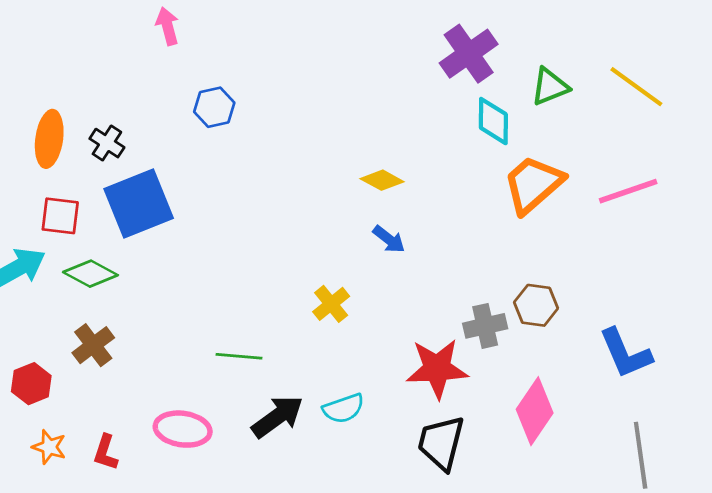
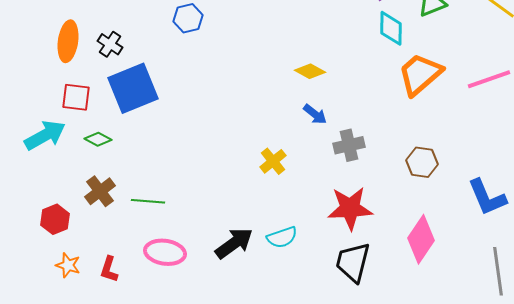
green diamond: (90, 274) -> (98, 139), size x0.7
gray cross: (485, 326) -> (349, 145), moved
green line: (239, 356) -> (148, 201), moved

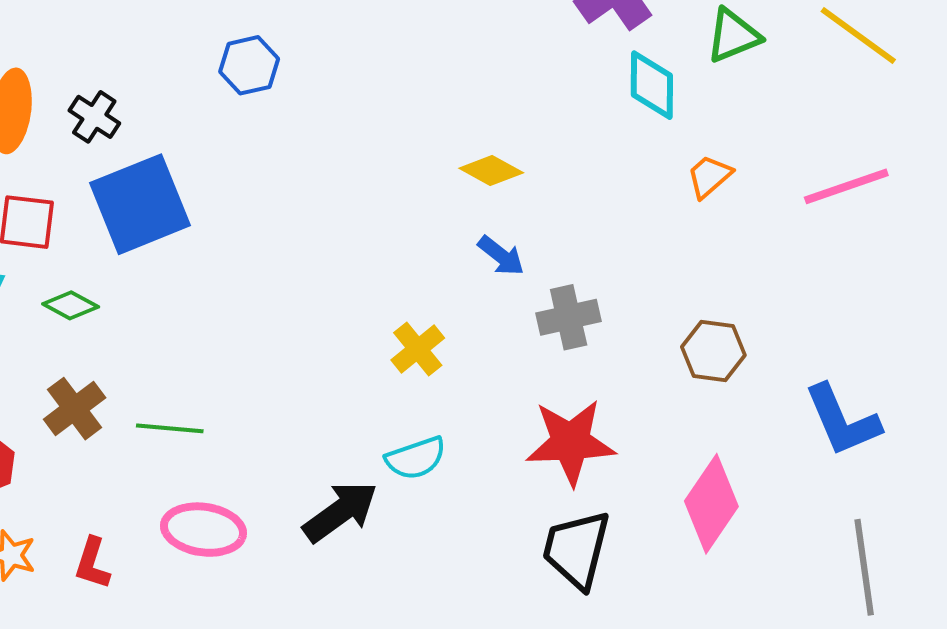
orange trapezoid: (420, 74) -> (709, 176), size x0.5
cyan semicircle: (282, 237) -> (416, 458), moved

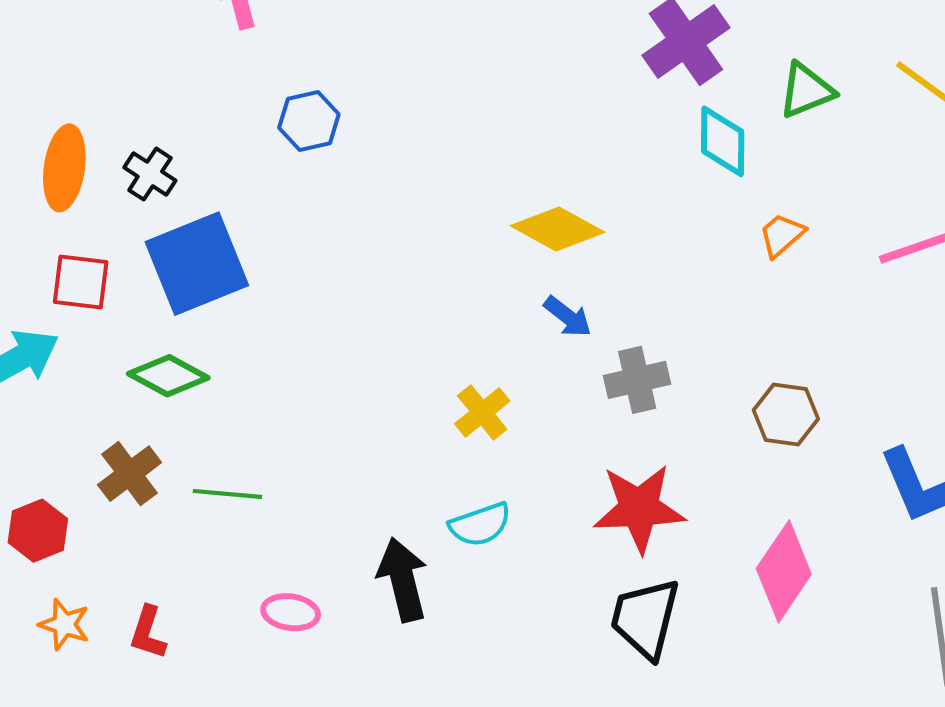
yellow diamond: (491, 170) -> (558, 229), size x1.4
green diamond: (71, 305) -> (168, 376), moved, size x1.4
black arrow: (340, 512) -> (403, 580), turned -68
pink ellipse: (203, 530) -> (291, 612), moved, size x0.7

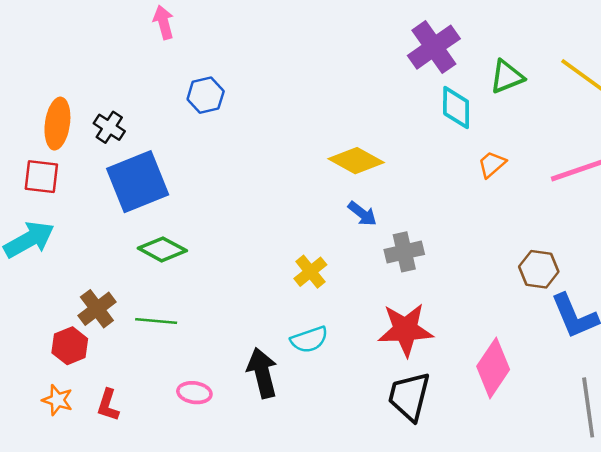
red square: (81, 282) -> (41, 177), moved
green diamond: (168, 376) -> (162, 249), moved
brown hexagon: (786, 415) -> (539, 269), moved
red hexagon: (38, 531) -> (70, 346), moved

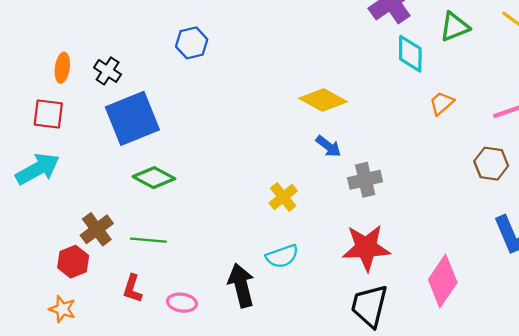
orange ellipse: (57, 124) -> (62, 68), size x0.7
brown hexagon: (539, 269) -> (491, 164), moved
red L-shape: (108, 405) -> (132, 289), moved

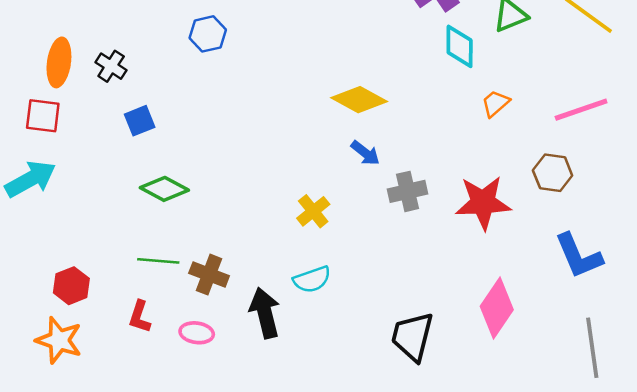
orange ellipse: (62, 68) -> (59, 62), size x1.4
blue square: (132, 118) -> (140, 121), size x0.5
brown cross: (97, 229) -> (209, 275), moved, turned -32
red star: (366, 248) -> (483, 203), moved
orange star: (62, 309) -> (59, 340), size x1.5

